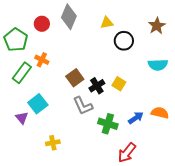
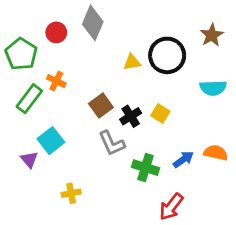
yellow triangle: (107, 23) -> (132, 62), moved
black circle: (124, 41) -> (167, 55), size x1.4

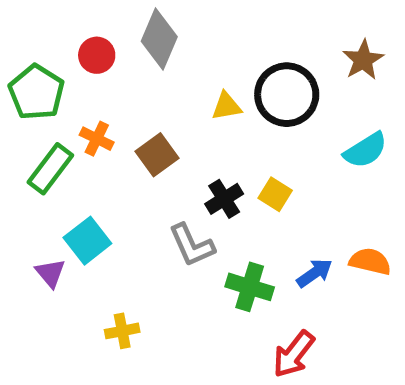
cyan semicircle: (213, 88) -> (365, 150), turned -30
brown square: (101, 105) -> (157, 155), moved

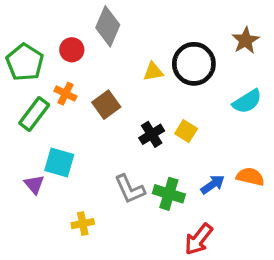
red circle: (97, 55) -> (72, 50), moved
cyan square: (87, 241) -> (59, 162), turned -36
gray L-shape: (192, 245) -> (130, 189), moved

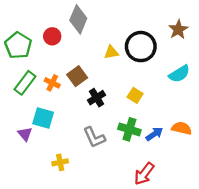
orange cross: (66, 94) -> (52, 83), moved
black cross: (152, 134) -> (96, 98), moved
green cross: (169, 194) -> (129, 129), moved

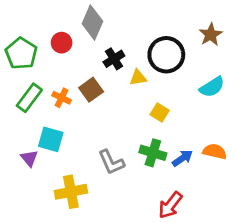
yellow triangle: (111, 52) -> (138, 78), moved
black cross: (96, 98) -> (114, 59), moved
yellow cross: (60, 162) -> (71, 192), size x1.6

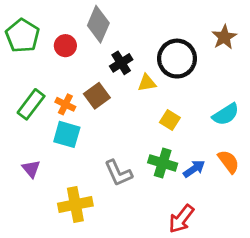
green pentagon: (21, 53) -> (22, 36), moved
cyan semicircle: (212, 87) -> (226, 114), moved
cyan square: (51, 139) -> (67, 134), moved
orange semicircle: (215, 151) -> (229, 162), turned 40

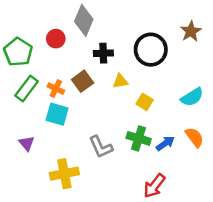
green pentagon: (22, 36) -> (18, 52), moved
black cross: (121, 63) -> (103, 53), turned 30
yellow triangle: (147, 83) -> (120, 81), moved

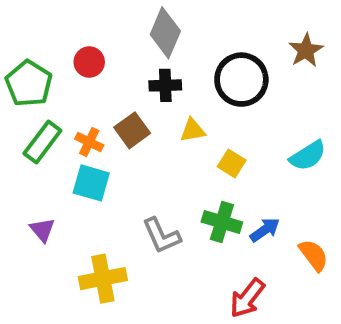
gray diamond: (84, 20) -> (165, 33), moved
orange semicircle: (195, 137) -> (314, 255), moved

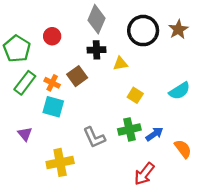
black circle: (241, 80) -> (143, 31), moved
yellow triangle: (193, 130) -> (120, 64), moved
green cross: (222, 222) -> (129, 129), turned -30

